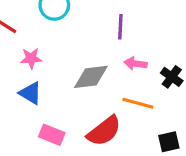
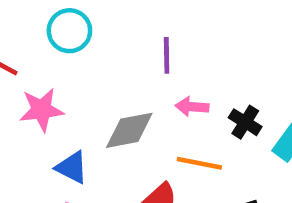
pink star: (31, 58) -> (42, 110), size x1.4
blue triangle: (30, 93) -> (72, 167), moved

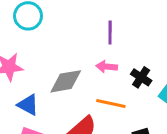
purple line: (167, 55) -> (110, 32), moved

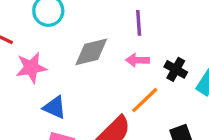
gray diamond: (66, 81) -> (91, 52), moved
orange line: (111, 104) -> (145, 100), turned -52

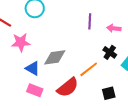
gray diamond: (91, 52) -> (55, 57), moved
pink arrow: (138, 60) -> (114, 28), moved

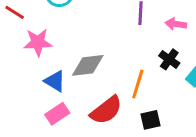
orange line: (89, 69) -> (138, 84), turned -36
pink rectangle: (35, 90) -> (57, 114), turned -56
black square: (109, 93) -> (150, 120), moved

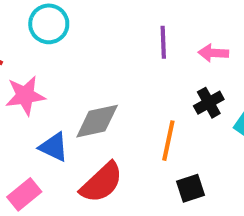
black cross: (169, 59) -> (209, 103), turned 30
red semicircle: (106, 110) -> (102, 183), moved
pink rectangle: (57, 114) -> (24, 194), moved

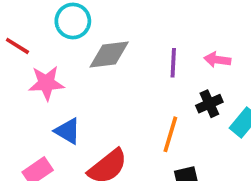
purple line: (163, 42) -> (173, 63), moved
gray diamond: (97, 121) -> (109, 55), moved

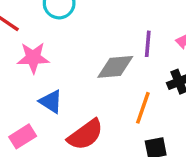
gray diamond: (109, 55) -> (115, 67), moved

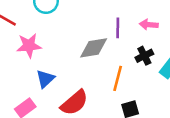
blue triangle: (51, 102) -> (45, 79), turned 48

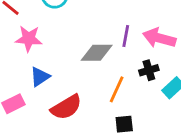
pink arrow: (149, 25) -> (159, 38), size x1.6

